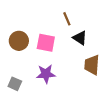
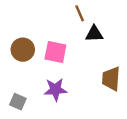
brown line: (67, 19) -> (80, 13), moved
black triangle: (80, 38) -> (94, 34), moved, turned -35

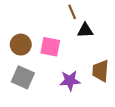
purple star: (55, 90) -> (70, 81), moved
gray square: (18, 102) -> (23, 77), moved, size x1.5

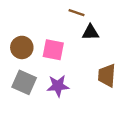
brown line: (72, 12) -> (77, 13), turned -48
purple star: (70, 81) -> (58, 86), moved

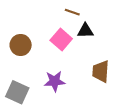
pink square: (53, 50) -> (61, 40), moved, turned 30
gray square: (24, 82) -> (17, 92), moved

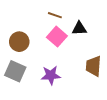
brown line: (72, 12) -> (55, 15), moved
gray square: (17, 92) -> (15, 71), moved

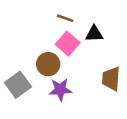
brown circle: (19, 42) -> (48, 64), moved
gray square: (15, 71) -> (18, 85), turned 30

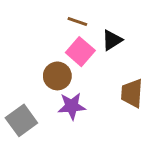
black triangle: (94, 34) -> (112, 40), turned -30
gray square: (18, 85) -> (21, 120), moved

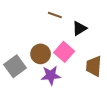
pink square: (80, 52) -> (64, 52), moved
gray square: (21, 120) -> (15, 66), moved

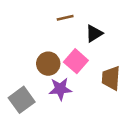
brown line: (55, 15) -> (65, 18), turned -32
gray square: (15, 66) -> (22, 100), moved

